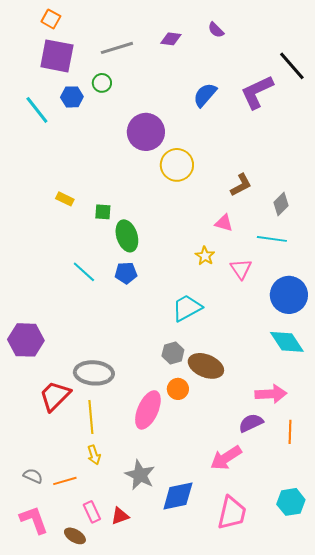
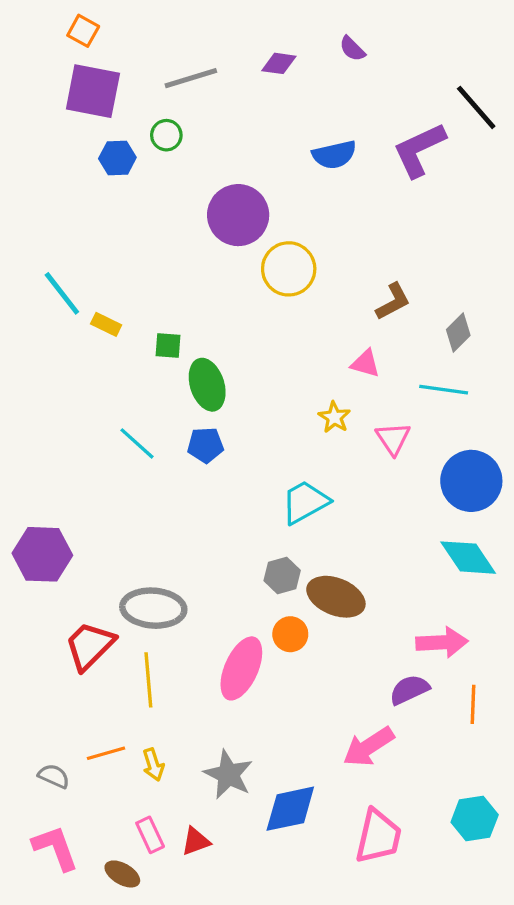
blue semicircle: (205, 95) -> (334, 155), turned -144
cyan line: (37, 110) -> (62, 293), moved
yellow arrow: (94, 455) -> (153, 765), moved
orange line: (65, 481) -> (106, 753), moved

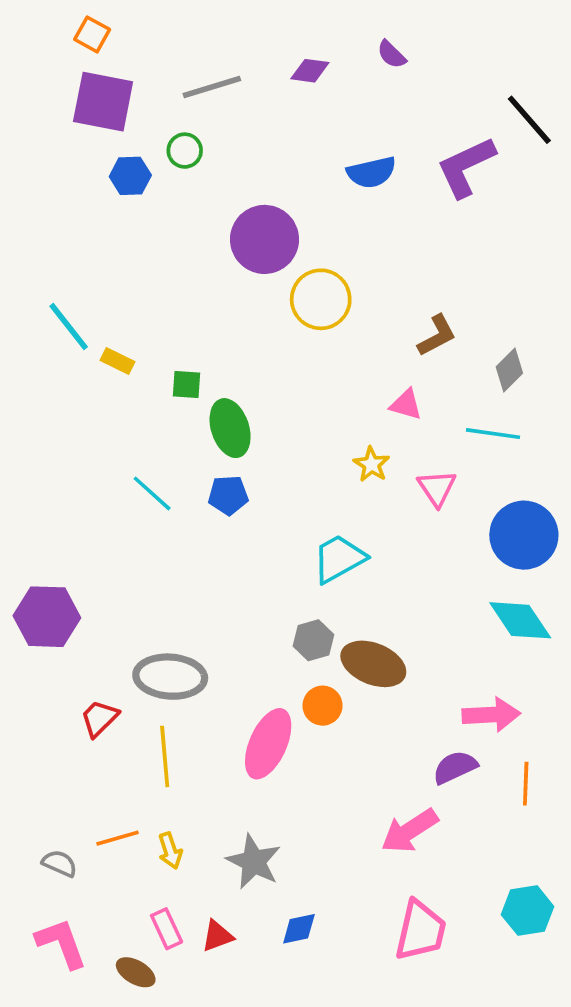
red trapezoid: (90, 646) -> (99, 718), size x0.7
blue diamond: (290, 809) -> (299, 929), moved, size x0.6

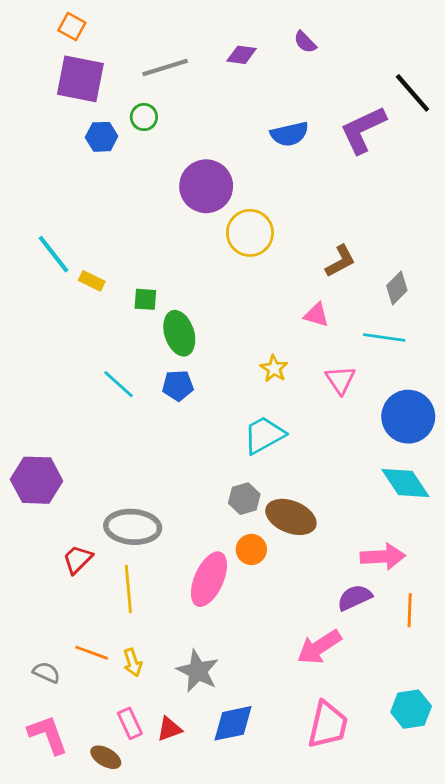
yellow star: (372, 464) -> (274, 369), moved
orange line: (118, 838) -> (92, 653), turned 36
blue diamond: (299, 929) -> (233, 723), size x1.5

